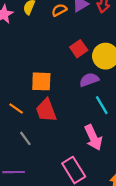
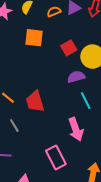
orange square: (41, 81) -> (34, 38), moved

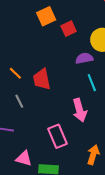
orange square: (34, 38) -> (46, 16), turned -36
red square: (69, 48) -> (69, 29), moved

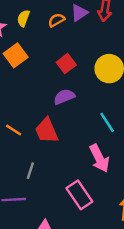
orange square: (46, 16) -> (16, 55), moved
purple semicircle: (84, 58) -> (64, 97), moved
gray line: (19, 101) -> (30, 171), moved, turned 56

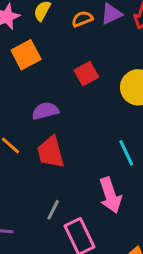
purple semicircle: (64, 97) -> (45, 111), moved
gray line: (30, 171) -> (53, 210), moved

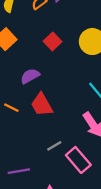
gray line: (53, 210) -> (54, 146), turned 48

